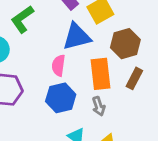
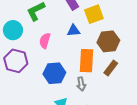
blue triangle: (77, 37) -> (74, 30), size x0.6
pink semicircle: (59, 65) -> (45, 41), moved

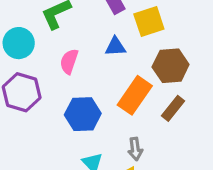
orange rectangle: (86, 61) -> (135, 95), turned 30
gray arrow: (81, 84) -> (135, 149), moved

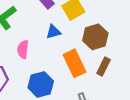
orange rectangle: (135, 95) -> (75, 63), turned -48

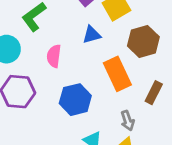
brown rectangle: (104, 67) -> (154, 93), moved

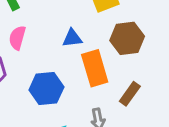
blue triangle: (92, 35) -> (72, 38), moved
pink semicircle: (54, 56) -> (17, 38), moved

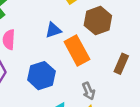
brown rectangle: (130, 94) -> (121, 64), moved

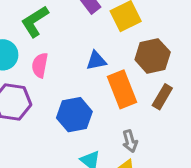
brown rectangle: (121, 64) -> (162, 97), moved

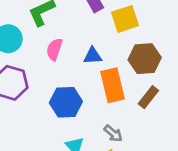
pink semicircle: (40, 65) -> (54, 49), moved
gray arrow: (130, 141) -> (113, 133), turned -42

